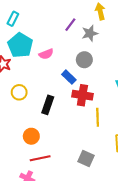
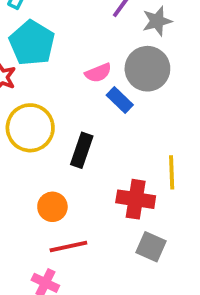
pink semicircle: (46, 54) -> (98, 73), moved
gray circle: (84, 60) -> (147, 69), size x1.5
yellow circle: (19, 92) -> (30, 128), size x1.6
red cross: (82, 95) -> (136, 199), moved

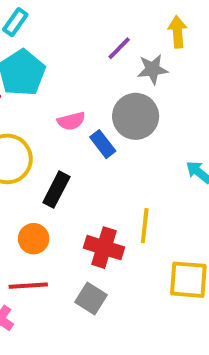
pink semicircle: (98, 73) -> (71, 121), moved
orange circle: (52, 207) -> (34, 239), moved
gray square: (151, 247) -> (91, 299), moved

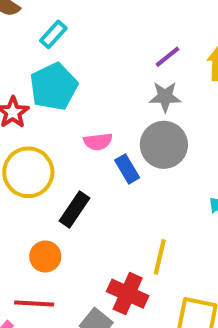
purple line: (119, 48) -> (167, 57), moved
gray star: (153, 69) -> (165, 97), moved
red cross: (104, 248) -> (128, 294), moved

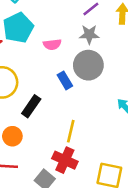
pink semicircle: (98, 142) -> (52, 44), moved
yellow line: (160, 257) -> (71, 131), moved

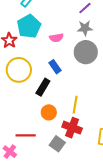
blue rectangle: (65, 80) -> (55, 67), moved
orange circle: (12, 136) -> (49, 112), moved

